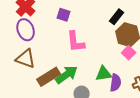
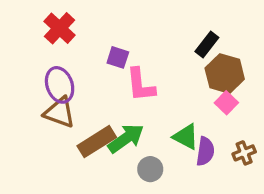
purple square: (64, 15) -> (118, 57), moved
purple ellipse: (26, 30) -> (60, 85), moved
green triangle: (104, 74) -> (186, 137), turned 36

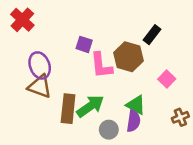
red cross: (60, 28) -> (22, 20), moved
brown hexagon: (225, 74) -> (129, 57), moved
brown rectangle: (97, 142) -> (68, 109), turned -52
purple semicircle: (205, 151) -> (133, 121), moved

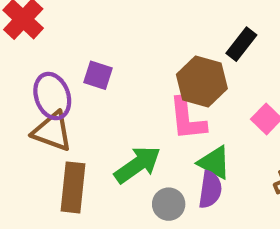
purple square: (84, 44) -> (98, 75), moved
pink L-shape: (101, 65) -> (187, 119), moved
brown rectangle: (68, 109) -> (73, 187), moved

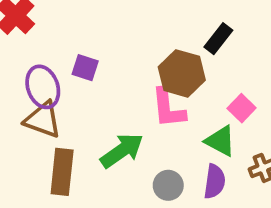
green triangle: (214, 163) -> (220, 141), moved
purple semicircle: (210, 190) -> (215, 181), moved
gray circle: (169, 204) -> (168, 185), moved

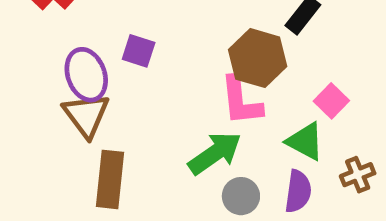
brown triangle: (43, 120) -> (86, 115), turned 33
green arrow: (122, 151) -> (215, 153), moved

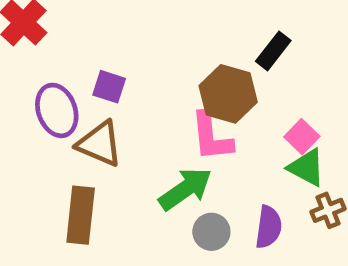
brown triangle: (86, 115) -> (100, 144), moved, turned -30
green triangle: (305, 141) -> (307, 168), moved

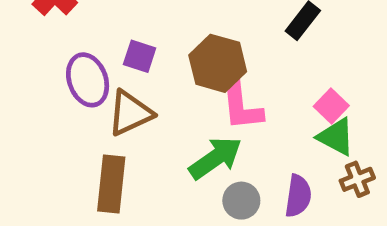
brown hexagon: (228, 94) -> (218, 63), moved
brown triangle: (100, 144) -> (130, 113), turned -48

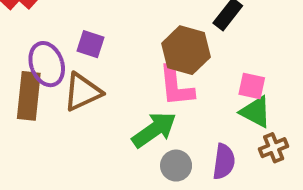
brown hexagon: (218, 63) -> (186, 50), moved
pink square: (331, 106) -> (252, 86), turned -32
brown rectangle: (111, 184) -> (29, 96), moved

